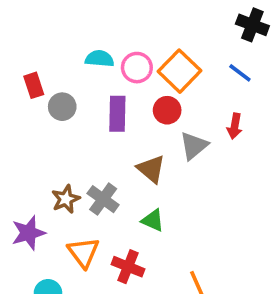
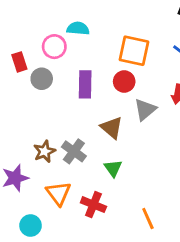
cyan semicircle: (100, 59) -> (78, 28), moved
pink circle: (137, 68) -> (54, 47), moved
orange square: (180, 71) -> (134, 51), turned -32
green triangle: (153, 220) -> (113, 168), turned 30

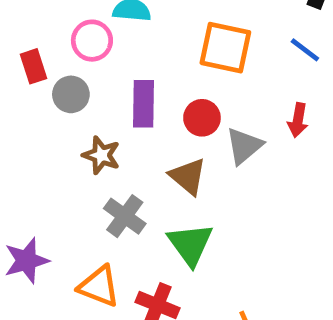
red circle: (124, 82) -> (202, 118), moved
brown star: (44, 151) -> (101, 155), moved, turned -30
green triangle: (113, 168) -> (190, 244), size x1.5
orange triangle: (58, 193) -> (99, 286), turned -32

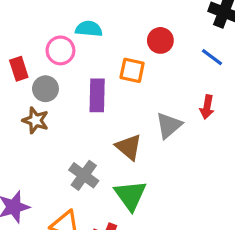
orange square: (225, 48) -> (132, 70), moved, size x0.7
red circle: (202, 118) -> (160, 40), moved
brown star: (101, 155) -> (35, 120), moved

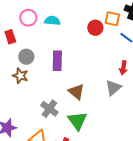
pink circle: (60, 50) -> (28, 18), moved
red rectangle: (19, 69) -> (10, 37), moved
orange square: (132, 70) -> (112, 19), moved
gray triangle: (169, 125) -> (113, 88), moved

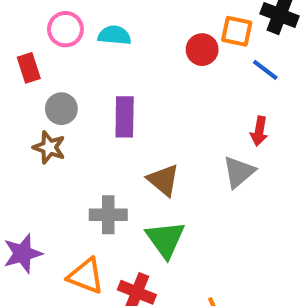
gray cross: (49, 109) -> (108, 215), turned -36

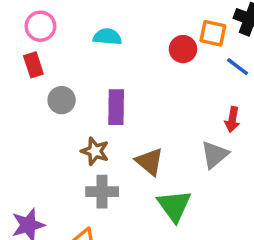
pink circle: (65, 29) -> (40, 26), moved
brown star: (49, 147) -> (95, 151), moved
green triangle: (165, 239) -> (174, 206), moved

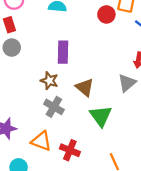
gray circle: (62, 100) -> (12, 48), moved
gray cross: (102, 192) -> (54, 107), turned 30

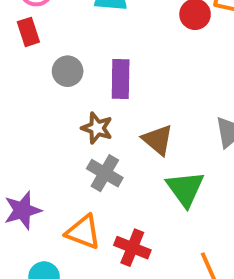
gray circle: (12, 48) -> (68, 71), moved

